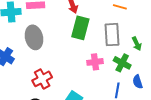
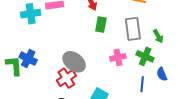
green rectangle: (80, 28) -> (101, 25), size x0.7
gray ellipse: (34, 37) -> (74, 62), moved, turned -35

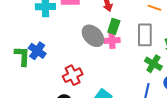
pink cross: (118, 57) -> (112, 40), moved
gray ellipse: (74, 62) -> (93, 36), moved

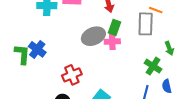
gray rectangle: (145, 35) -> (146, 24), moved
gray ellipse: (93, 36) -> (93, 36), turned -70

